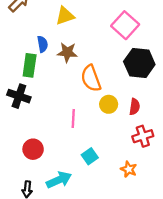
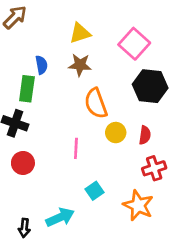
yellow triangle: (65, 16) -> (80, 33), moved
brown star: (67, 52) -> (80, 65), moved
red circle: (33, 149) -> (23, 163), moved
orange star: (129, 169) -> (138, 205), size x1.6

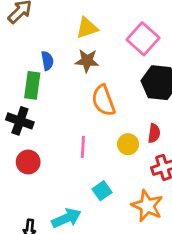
yellow circle: (116, 133) -> (128, 144), moved

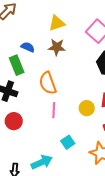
blue semicircle: (47, 61) -> (28, 47), turned -56
green rectangle: (32, 85) -> (17, 65), turned -30
orange semicircle: (103, 100) -> (48, 83), moved

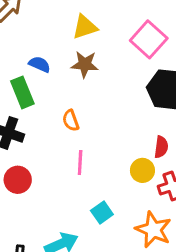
orange semicircle: (48, 83) -> (71, 120), size x0.6
yellow circle: (87, 108) -> (142, 170), moved

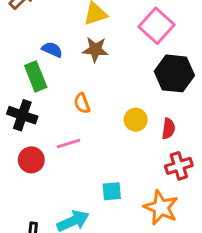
pink line: (80, 163) -> (69, 143), moved, turned 70
yellow circle: (142, 170) -> (136, 120), moved
cyan square: (102, 212) -> (112, 191), turned 30

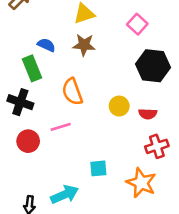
pink square: (156, 26) -> (137, 24), size x0.7
orange semicircle: (82, 103) -> (72, 92), size x1.5
red semicircle: (168, 129) -> (148, 114), turned 84

